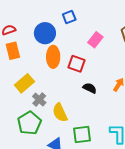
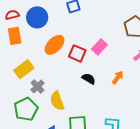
blue circle: (45, 33) -> (37, 17), moved
pink rectangle: (95, 40) -> (99, 47), moved
orange ellipse: (53, 57) -> (54, 45), turned 40

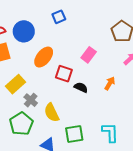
red square: (77, 53) -> (64, 74), moved

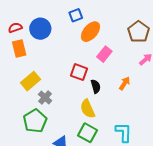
orange ellipse: (44, 57) -> (90, 32), moved
black semicircle: (81, 87) -> (96, 86), turned 48
yellow semicircle: (52, 113) -> (88, 109), moved
green square: (74, 134) -> (88, 133), turned 36

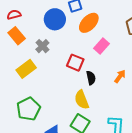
blue circle: (40, 29) -> (55, 19), moved
orange rectangle: (19, 48) -> (17, 36), turned -30
gray cross: (45, 97) -> (42, 46), moved

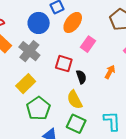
gray cross: (42, 46) -> (29, 51), size x1.5
yellow rectangle: (26, 69) -> (26, 84), moved
green pentagon: (28, 109) -> (38, 108), moved

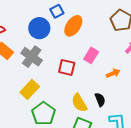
pink rectangle: (88, 44) -> (91, 55), moved
orange arrow: (110, 72) -> (113, 73), turned 40
black semicircle: (81, 77) -> (100, 100), moved

